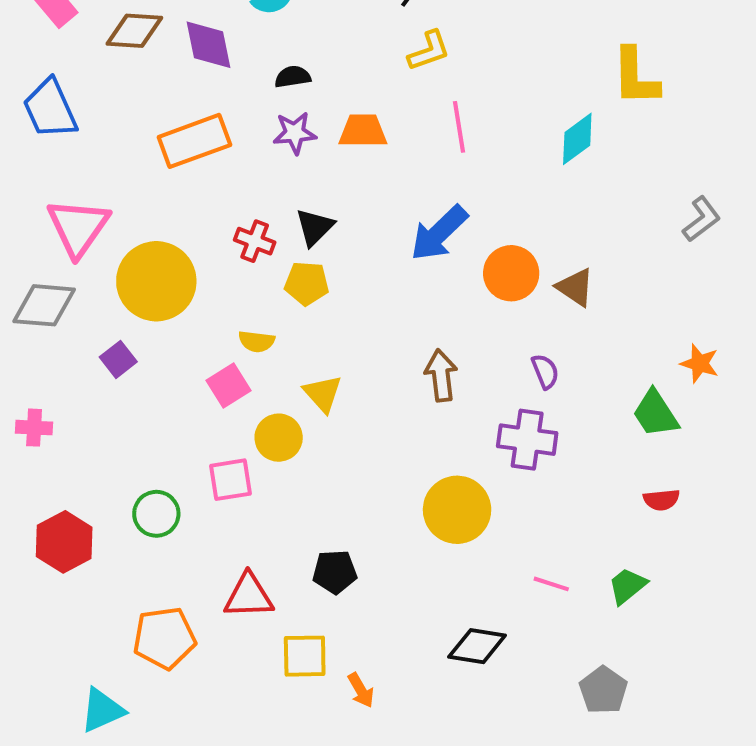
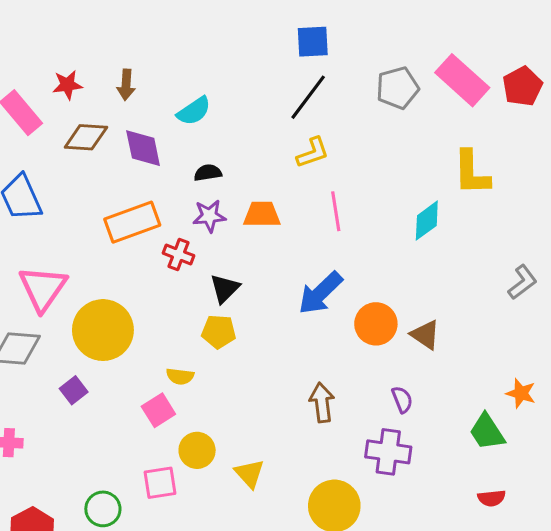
red cross: (255, 241) -> (179, 254), moved
yellow triangle: (323, 394) -> (249, 473), moved

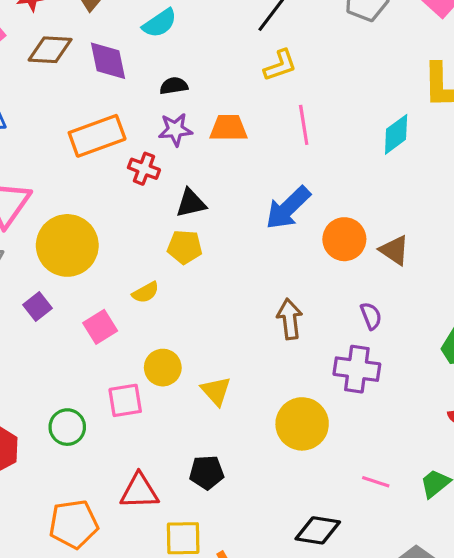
black triangle: (225, 288) -> (191, 203), turned 32
yellow semicircle: (180, 376) -> (146, 292), turned -36
pink square: (158, 410) -> (100, 327), moved

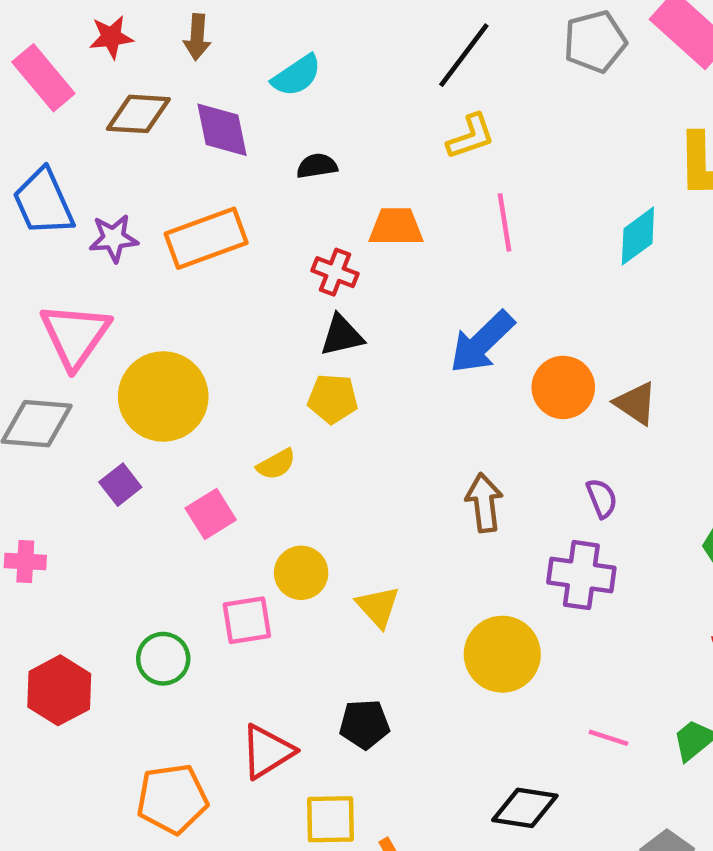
purple star: (175, 130) -> (113, 238), moved
red cross: (144, 169) -> (335, 272), moved
red triangle: (139, 491) -> (267, 751), turned -30

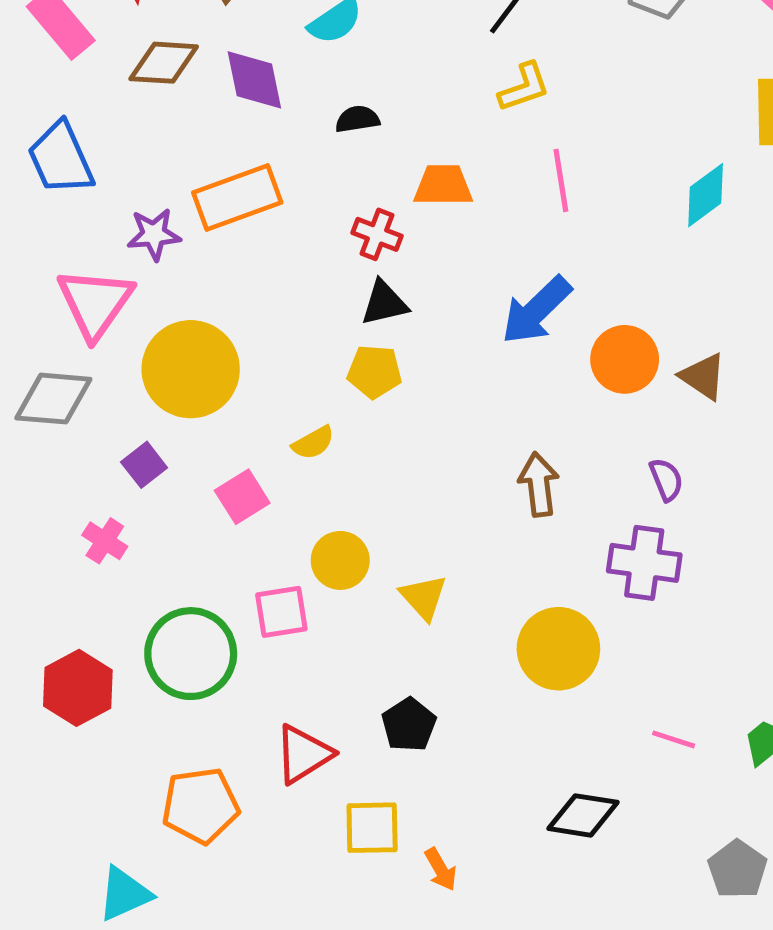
purple star: (113, 238) -> (154, 234), moved
pink cross: (25, 561) -> (105, 541), moved, turned 30
green circle: (163, 659) -> (191, 654), size x1.6
black pentagon: (364, 724) -> (409, 725), turned -30

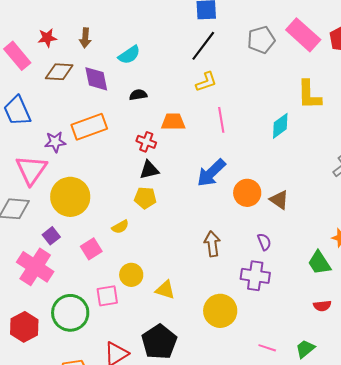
pink cross: (105, 541) -> (35, 267), size x2.0
yellow triangle: (424, 597) -> (165, 290), turned -30
black pentagon: (409, 725) -> (159, 342), size x1.6

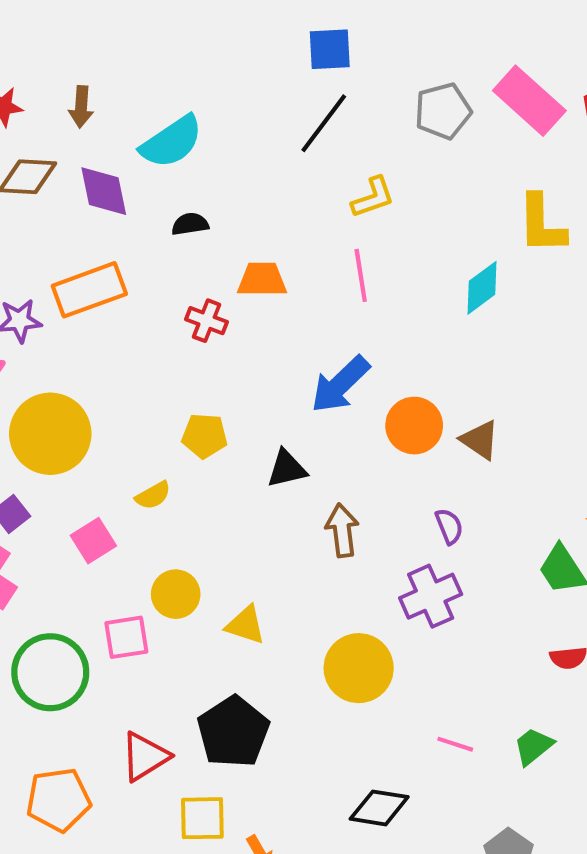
cyan semicircle: (129, 55) -> (172, 142), size x1.4
yellow L-shape: (206, 82) -> (373, 197), moved
black triangle: (149, 170) -> (287, 469), moved
purple cross: (255, 276) -> (431, 596), turned -32

